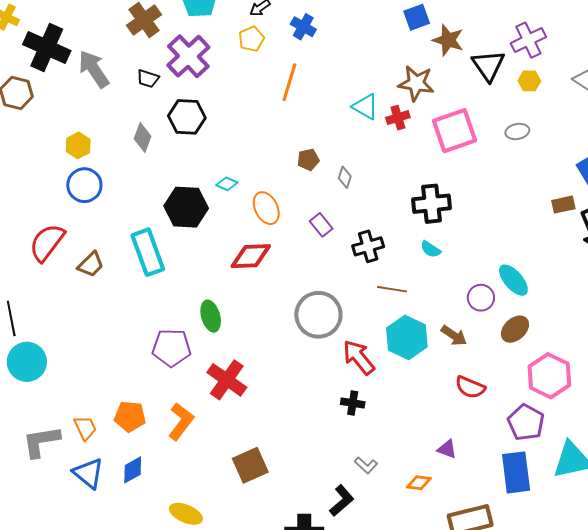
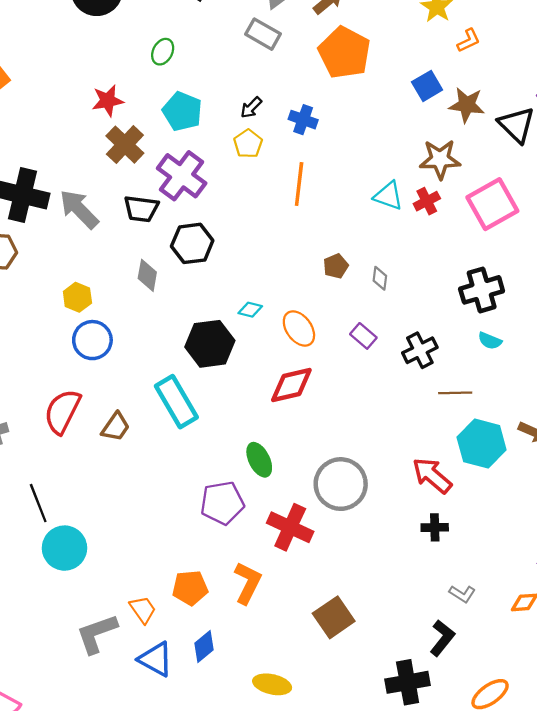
black trapezoid: (148, 79) -> (141, 209), size x1.4
gray circle: (318, 315) -> (341, 484), moved

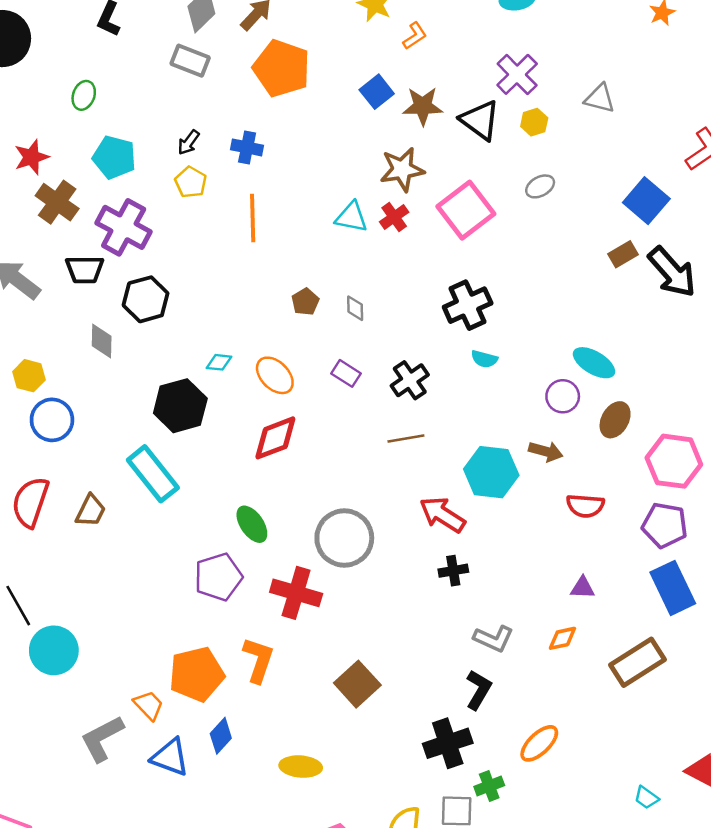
brown line: (455, 393) -> (406, 438), moved
orange pentagon: (190, 588) -> (197, 674), size x1.4
gray L-shape: (462, 594) -> (494, 639), size x1.4

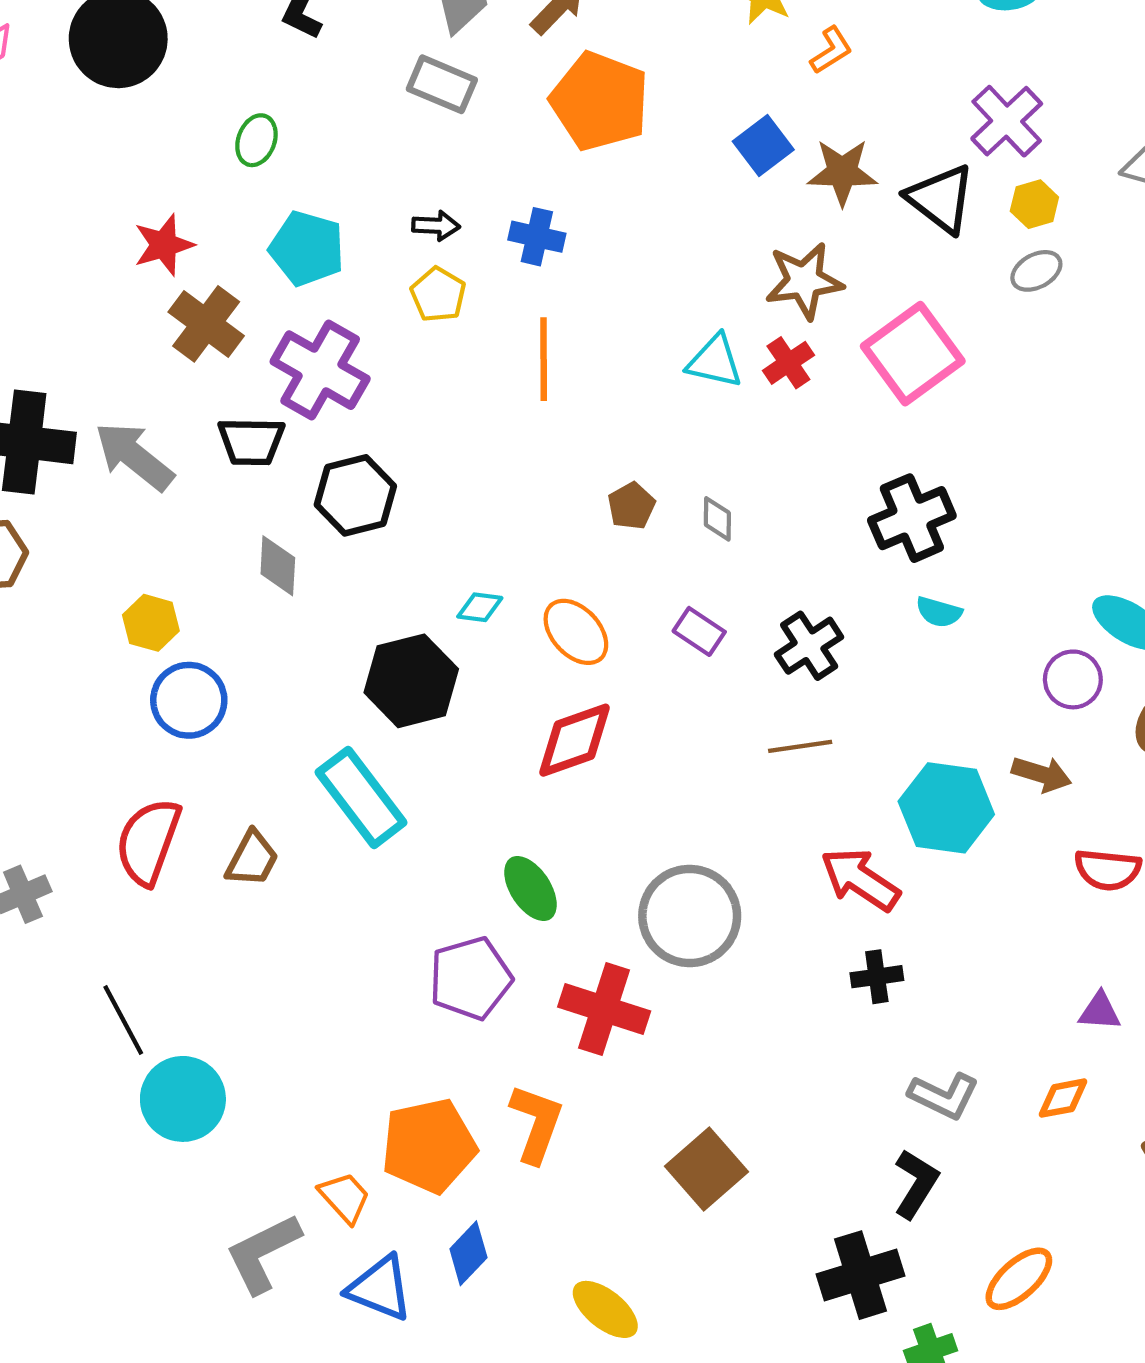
black arrow: (189, 142) -> (436, 226), turned -125
gray ellipse: (540, 186) -> (1036, 271), moved
yellow ellipse: (301, 767) -> (605, 1309), turned 33

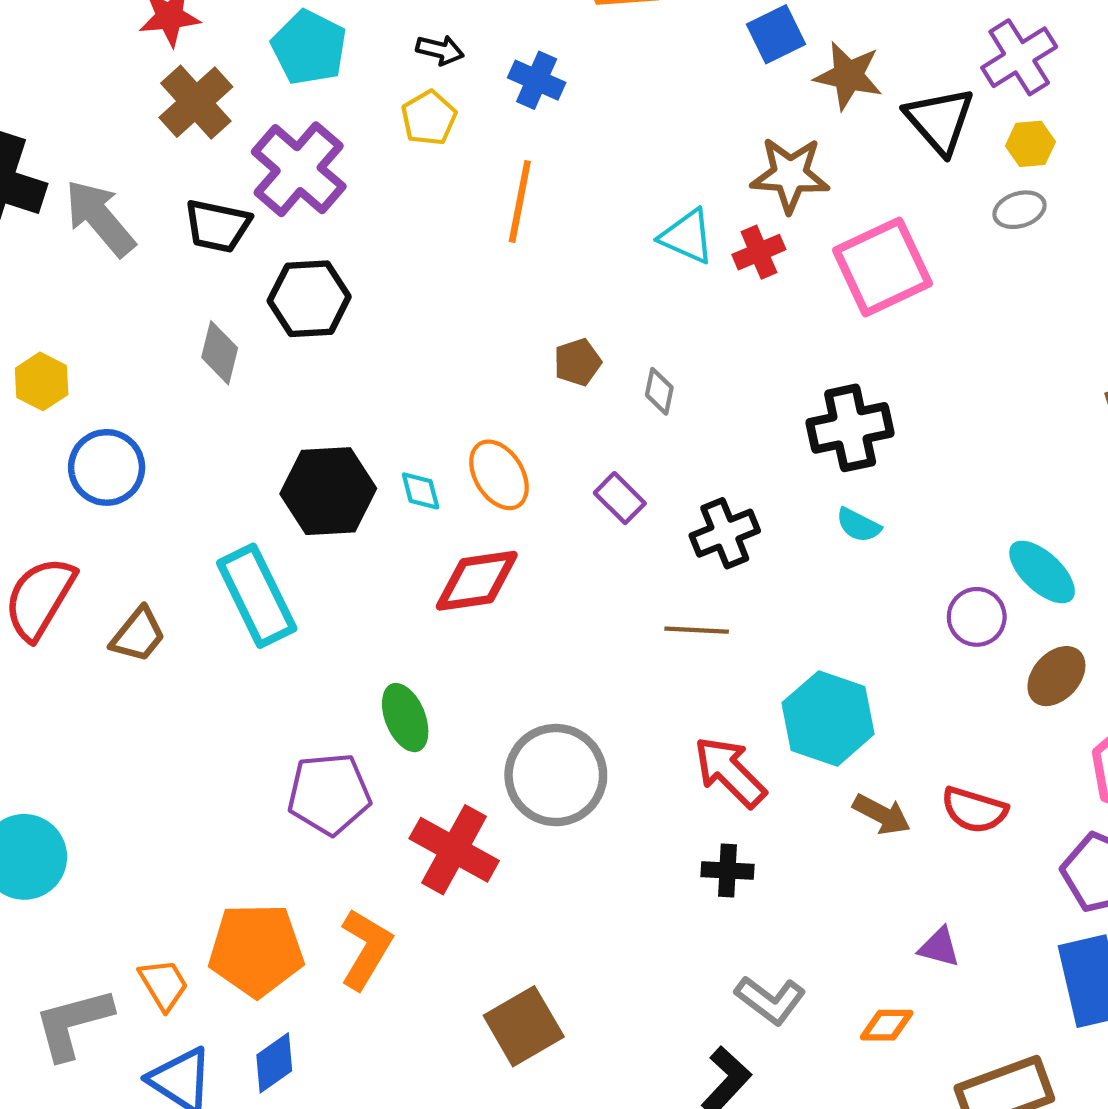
cyan diamond: (480, 607) -> (421, 491), moved, turned 57
yellow hexagon: (151, 623) -> (42, 381), moved
brown arrow: (1042, 774) -> (882, 814), moved

